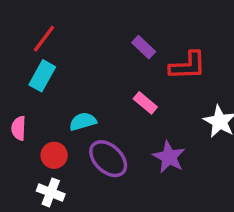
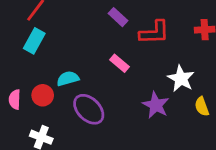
pink semicircle: (19, 128) -> (15, 99), moved
red circle: (54, 155) -> (43, 95), moved
purple star: (169, 157) -> (156, 105), moved

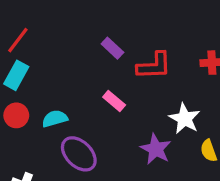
red circle: (43, 95) -> (16, 115), moved

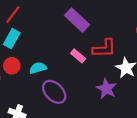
purple rectangle: (112, 48) -> (77, 20), size x1.6
red L-shape: (154, 66) -> (104, 48), moved

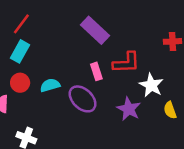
pink rectangle: (78, 56) -> (96, 71), turned 32
purple ellipse: (54, 92) -> (83, 99), moved

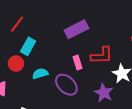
purple rectangle: (95, 30) -> (76, 29), turned -70
cyan rectangle: (20, 51) -> (28, 46), moved
red circle: (20, 83) -> (16, 64), moved

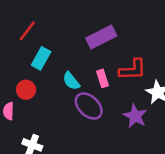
red circle: (16, 64) -> (26, 90), moved
cyan semicircle: (40, 74) -> (71, 81), moved, turned -112

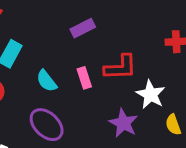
purple rectangle: (101, 37) -> (83, 28), size x0.7
purple ellipse: (89, 106) -> (47, 125), moved

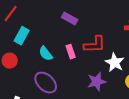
purple rectangle: (83, 28) -> (70, 19), turned 56
purple star: (123, 123) -> (97, 82), turned 30

